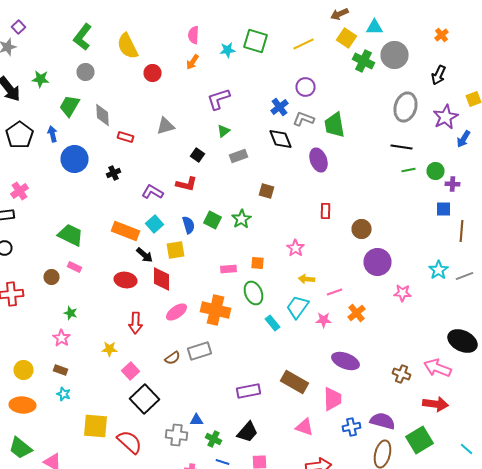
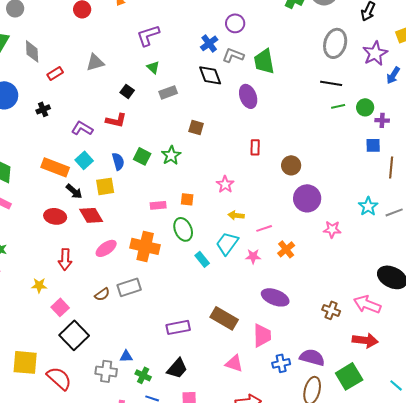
green triangle: (224, 131) -> (153, 67), turned -40
red rectangle: (126, 137) -> (55, 73), turned -49
red diamond: (162, 279) -> (91, 215), turned -30

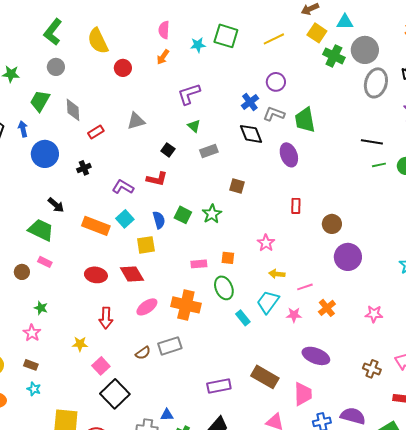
gray ellipse: (335, 43) -> (376, 83), moved
black arrow: (74, 191) -> (56, 205), moved
pink star: (332, 229) -> (374, 314), moved

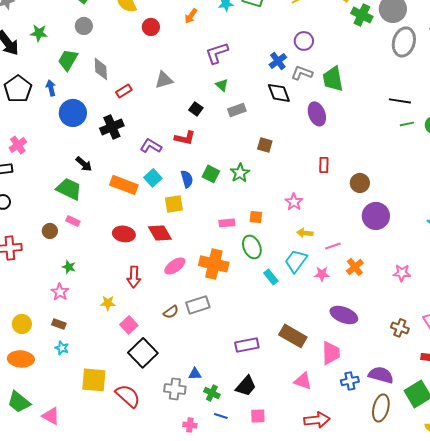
black cross: (84, 168) -> (112, 127), size x1.6

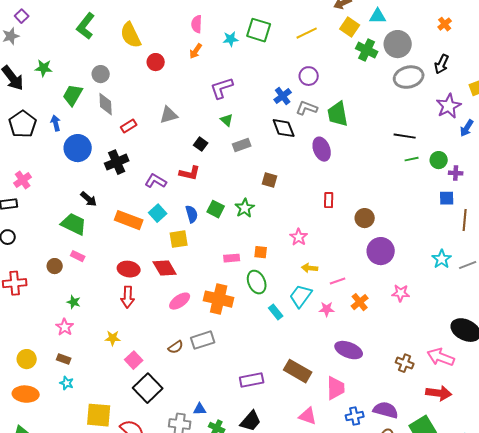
gray circle: (84, 26) -> (101, 74), moved
gray ellipse: (404, 42) -> (409, 77), turned 60
pink star: (402, 273) -> (401, 293), moved
red arrow: (134, 277) -> (128, 297), moved

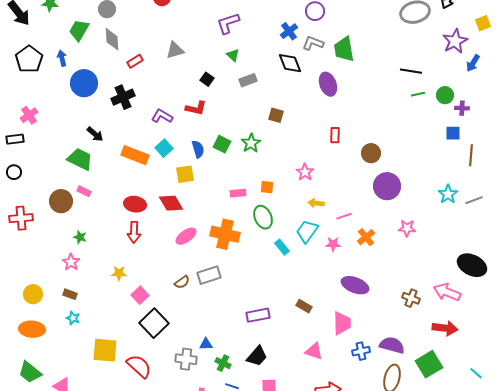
brown circle: (55, 266) -> (61, 201), size x1.5
brown rectangle: (298, 371) -> (304, 306), size x0.6

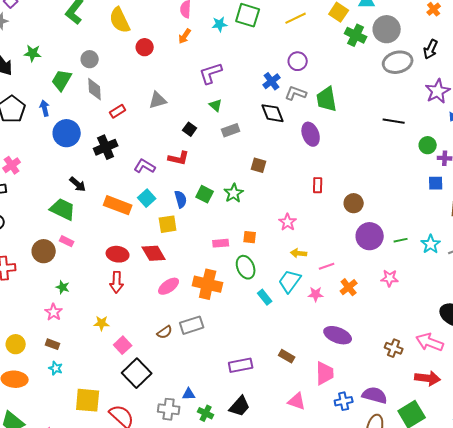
green line: (418, 94) -> (401, 240), moved

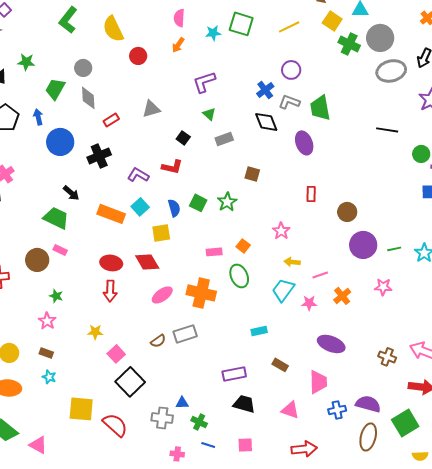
orange square: (250, 237) -> (243, 246), turned 32
cyan rectangle: (265, 297) -> (259, 331), moved, turned -63
black trapezoid: (240, 406) -> (244, 404), moved, turned -115

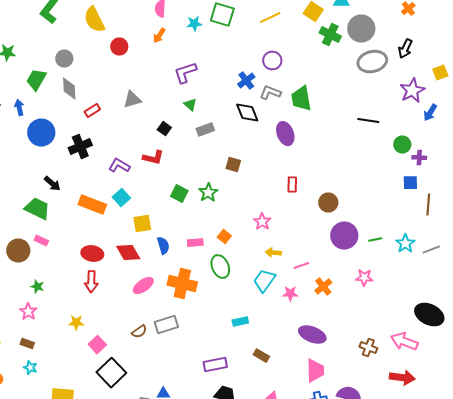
blue semicircle: (174, 208) -> (163, 246), moved
pink trapezoid: (318, 382) -> (315, 371), moved

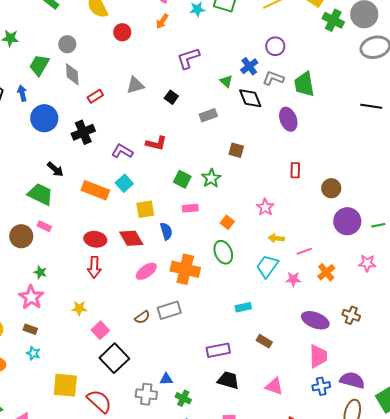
green triangle: (190, 105) -> (226, 81), moved
black square: (164, 129) -> (171, 97), moved
pink rectangle: (195, 243) -> (190, 208), moved
pink star: (28, 312) -> (31, 297), size x1.4
brown cross: (368, 348) -> (351, 315), moved

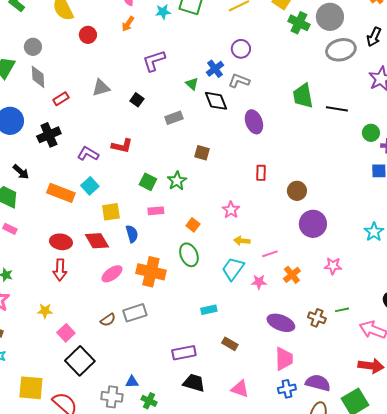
green trapezoid: (304, 84) -> (303, 96), moved
green line: (378, 225) -> (342, 310), moved

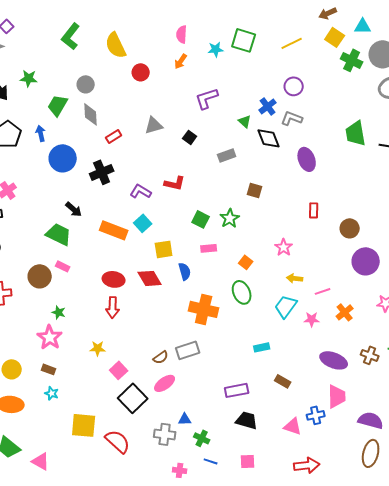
pink ellipse: (112, 274) -> (165, 383), moved
blue cross: (287, 389) -> (316, 415), moved

